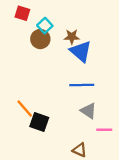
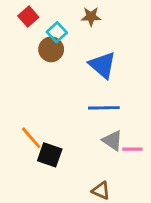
red square: (22, 13) -> (28, 17), turned 32
brown star: (72, 37) -> (91, 17), moved
pink line: (104, 130) -> (132, 149), moved

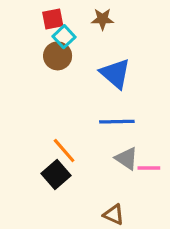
red square: (28, 17) -> (53, 19), moved, turned 30
orange line: (31, 138) -> (64, 150), moved
black square: (50, 155) -> (56, 174), turned 30

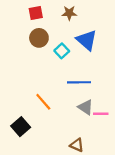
cyan square: (64, 37) -> (62, 51), moved
blue triangle: (115, 74) -> (87, 40), moved
black square: (56, 174) -> (21, 127), moved

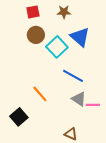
cyan square: (62, 51) -> (57, 47), size x1.5
blue line: (79, 82) -> (73, 76), turned 30

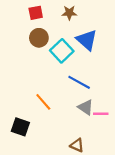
black square: (19, 117) -> (20, 127), turned -30

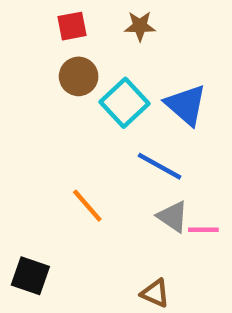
blue triangle: (87, 40) -> (186, 105), moved
black square: (20, 127) -> (30, 276), moved

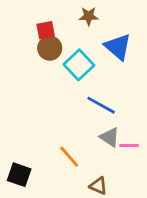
red square: (72, 26) -> (46, 30), moved
blue triangle: (186, 105) -> (118, 47), moved
orange line: (87, 206) -> (69, 157), moved

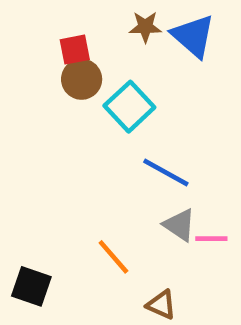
blue triangle: (118, 47) -> (193, 36), moved

